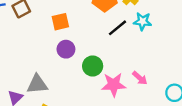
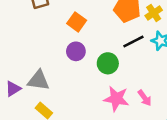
orange square: (60, 22) -> (77, 22), turned 36
green circle: (93, 66) -> (108, 63), moved

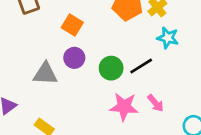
black line: (133, 42) -> (141, 66), moved
gray triangle: (38, 80) -> (45, 74), moved

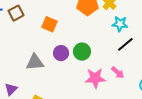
purple circle: (74, 58) -> (61, 53), moved
black line: (141, 66) -> (125, 44), moved

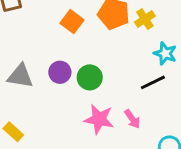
orange square: (50, 24) -> (72, 22), moved
cyan star: (120, 24) -> (165, 53), moved

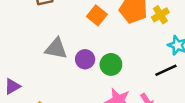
gray triangle: (20, 76) -> (56, 49), moved

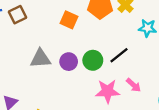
black line: (166, 70) -> (119, 55), moved

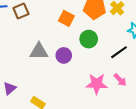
black line: (119, 55) -> (119, 52), moved
green circle: (93, 60) -> (89, 39), moved

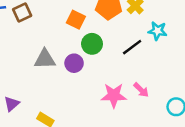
green circle: (89, 39) -> (92, 44), moved
black line: (119, 52) -> (132, 47), moved

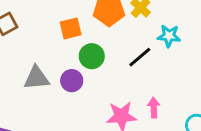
orange square: (76, 20) -> (71, 28), turned -36
pink arrow: (141, 90) -> (154, 108), turned -133

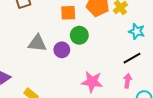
black line: (140, 57) -> (132, 58), moved
pink arrow: (154, 108) -> (128, 81), moved

